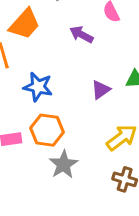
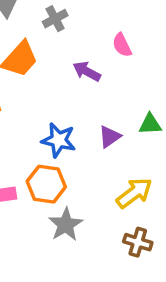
blue star: (38, 87) -> (59, 140), moved

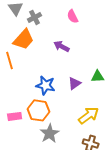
gray cross: (55, 19) -> (35, 17), moved
pink semicircle: (122, 45) -> (73, 16), moved

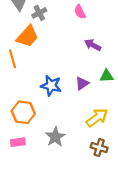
purple arrow: (62, 46) -> (93, 45), moved
orange hexagon: (39, 110) -> (23, 112), moved
pink rectangle: (15, 116) -> (18, 142), moved

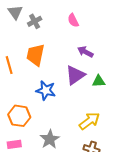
orange trapezoid: (28, 36) -> (36, 55), moved, turned 150
purple triangle: (82, 83) -> (75, 75), moved, size x1.5

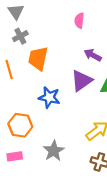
pink semicircle: (73, 20) -> (79, 21), turned 32
gray cross: (35, 21) -> (20, 36), moved

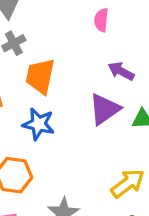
blue star: (49, 97) -> (39, 124), moved

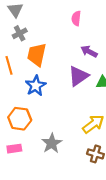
blue star: (39, 124) -> (36, 86), turned 30

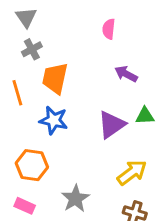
purple triangle: (78, 76) -> (112, 125), moved
blue star: (36, 86) -> (54, 120), turned -30
pink rectangle: (14, 149) -> (25, 206), turned 32

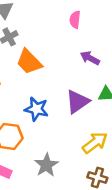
orange trapezoid: (55, 78) -> (29, 62), turned -56
blue star: (54, 120) -> (36, 109), moved

